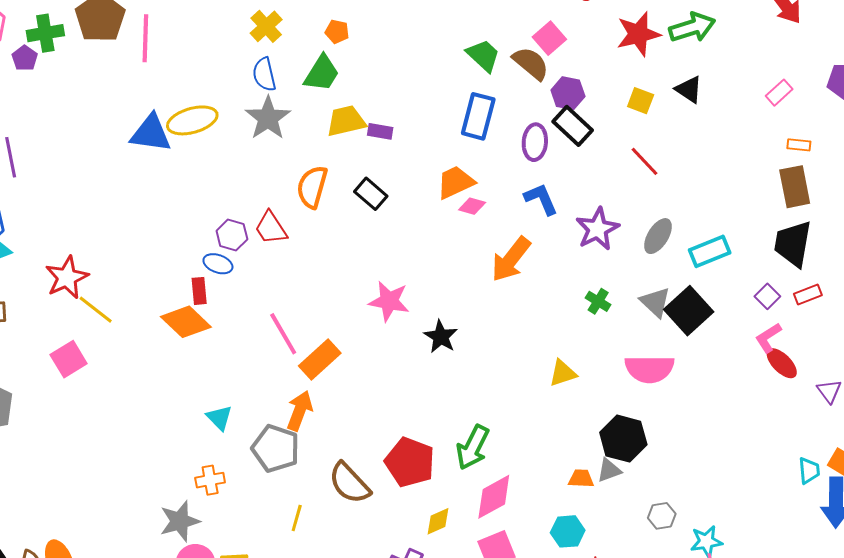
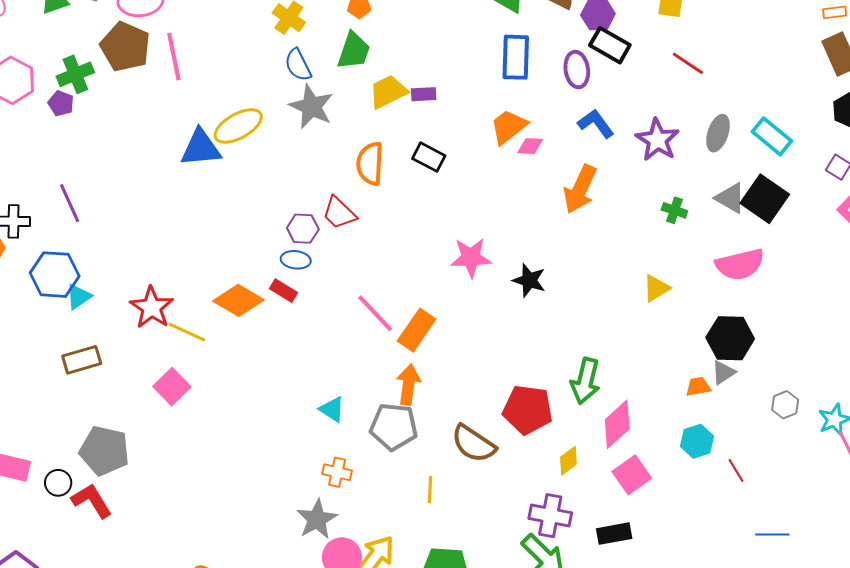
cyan rectangle: (710, 251) -> (772, 136), turned 75
red rectangle: (199, 291) -> (284, 291), turned -40
orange diamond: (186, 322) -> (238, 300), moved
orange cross: (210, 480) -> (337, 472), turned 36

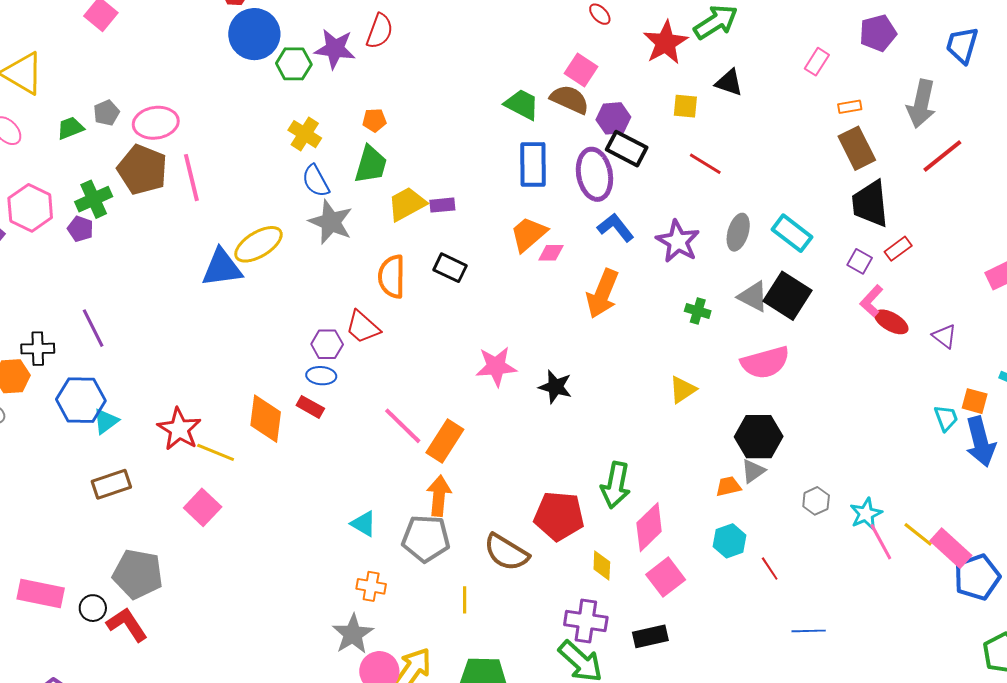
purple ellipse: (577, 70) -> (594, 174), size x1.4
orange diamond: (238, 300) -> (266, 419), turned 69
yellow diamond: (568, 461) -> (602, 566), turned -48

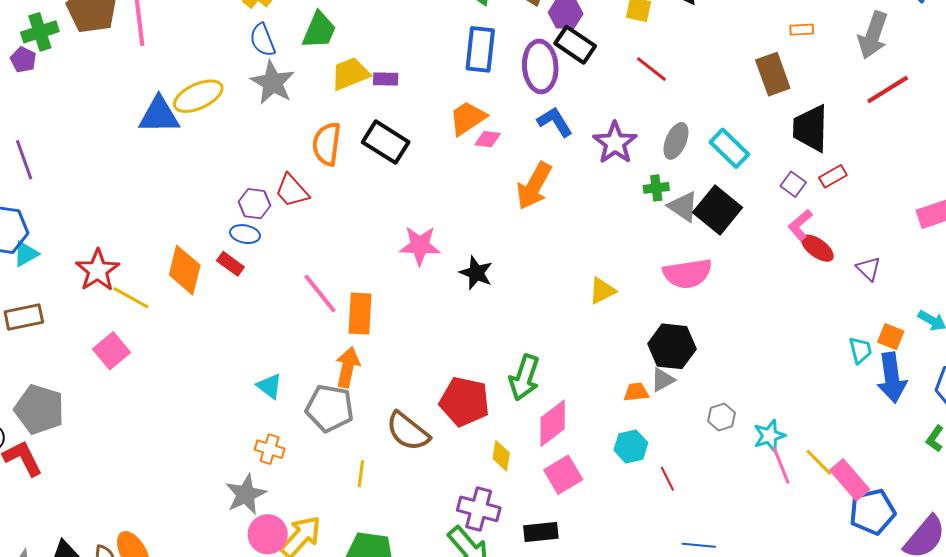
brown rectangle: (857, 148) -> (773, 74), moved
black rectangle: (450, 268) -> (386, 142), size x1.4
green cross: (698, 311) -> (656, 188), moved, turned -30
orange rectangle: (445, 441) -> (360, 314), turned -36

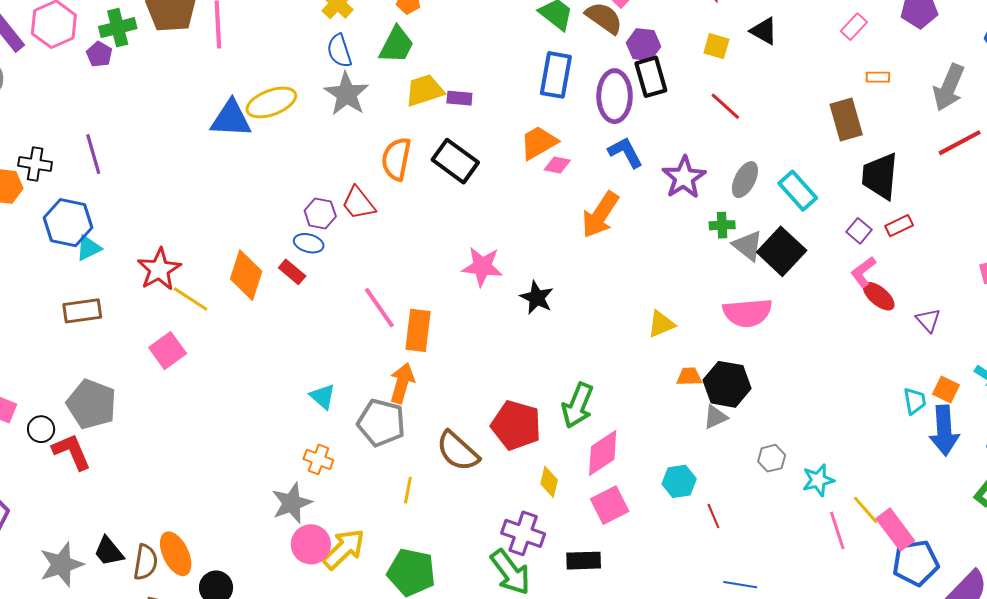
black rectangle: (575, 45) -> (651, 77), turned 36
orange trapezoid: (636, 392) -> (689, 377), moved
pink line: (781, 465) -> (837, 530), moved

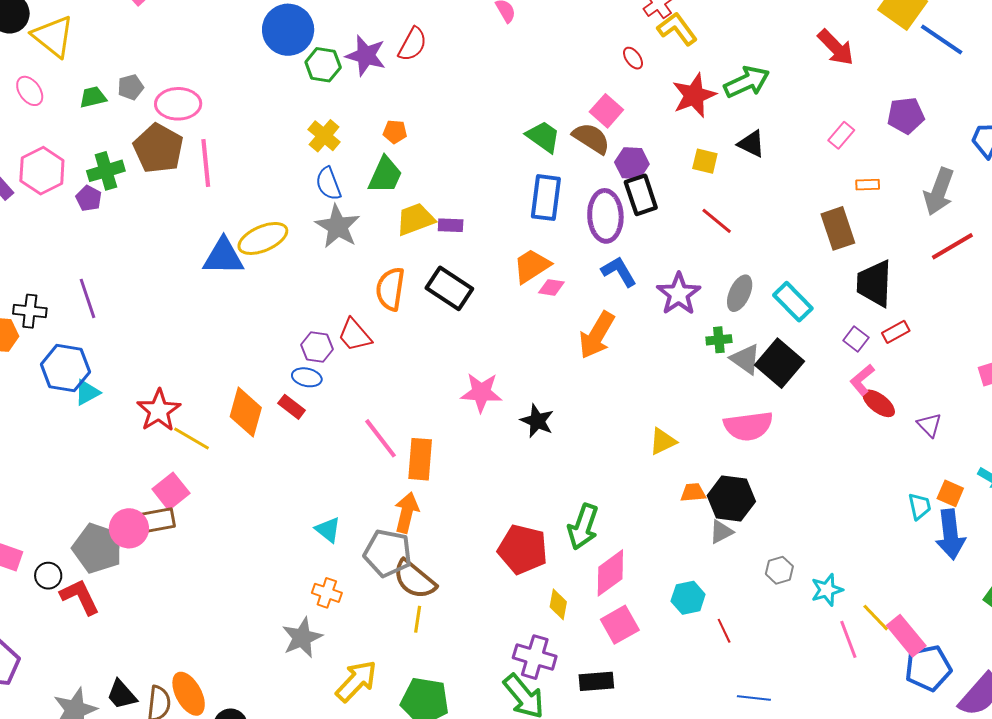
brown rectangle: (82, 311) -> (156, 521), moved
brown semicircle: (458, 451) -> (414, 579), moved
pink circle: (311, 544) -> (129, 528), moved

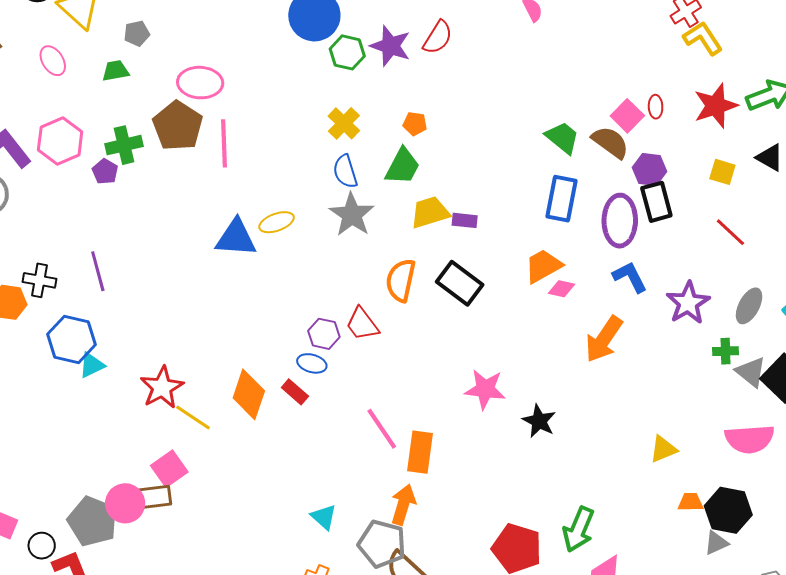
red ellipse: (633, 58) -> (656, 107), moved, turned 30
gray pentagon: (131, 87) -> (137, 33), moved
yellow ellipse: (263, 238) -> (277, 222), size x0.7

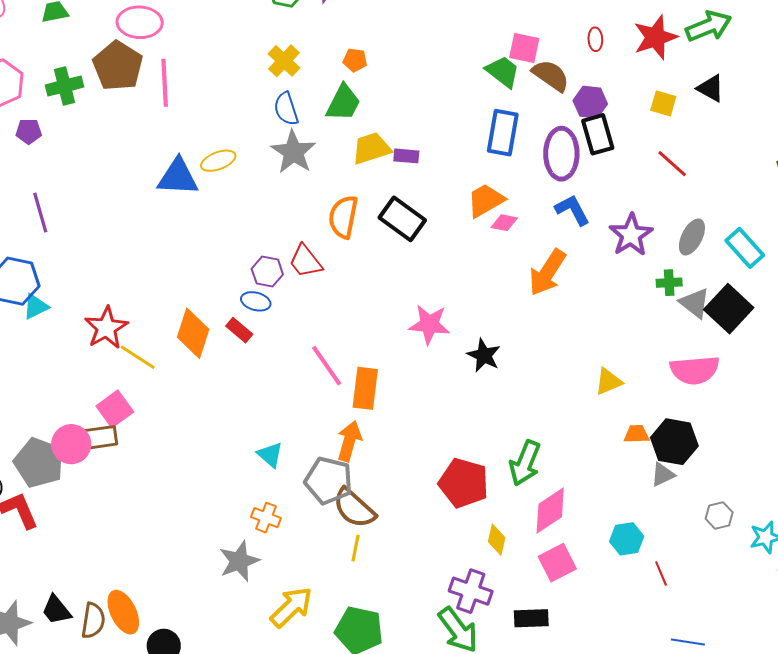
pink square: (627, 116) -> (524, 48), moved, turned -32
purple pentagon: (105, 171) -> (29, 131), moved, turned -30

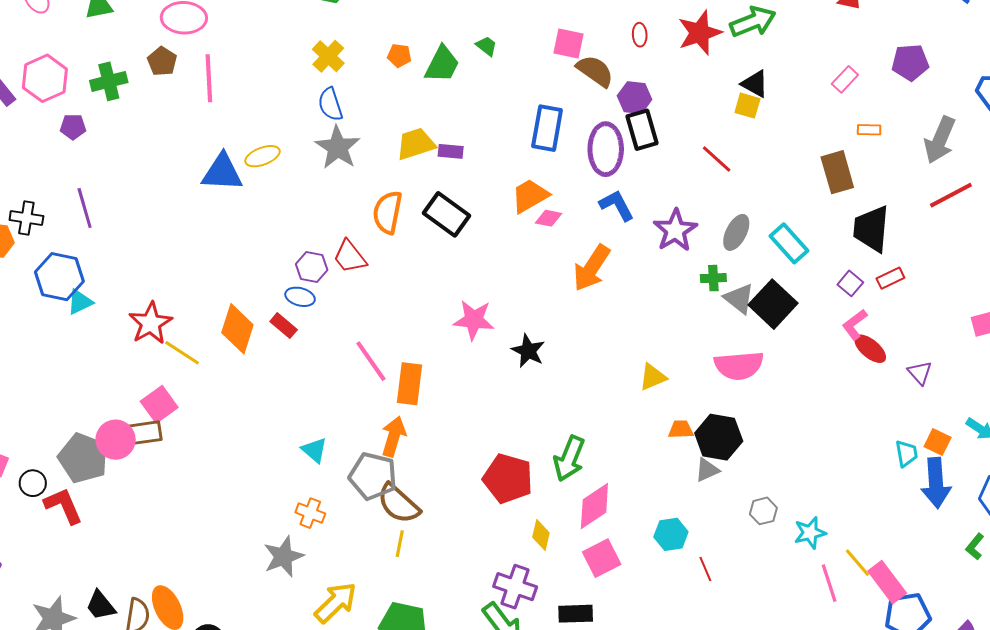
brown pentagon: (118, 66) -> (162, 61), size x0.6
green trapezoid: (503, 72) -> (486, 46), moved, size x0.6
green trapezoid: (343, 103) -> (442, 64), moved
yellow square: (663, 103) -> (747, 106), moved

